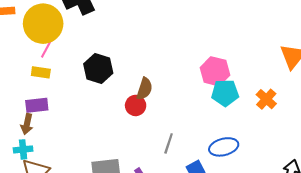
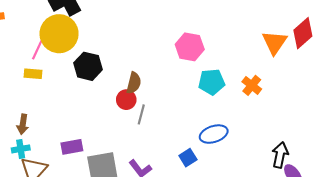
yellow circle: (43, 24) -> (59, 34), moved
pink hexagon: (215, 71) -> (190, 47), moved
purple rectangle: (37, 105) -> (72, 147), moved
gray line: (169, 143) -> (141, 114), moved

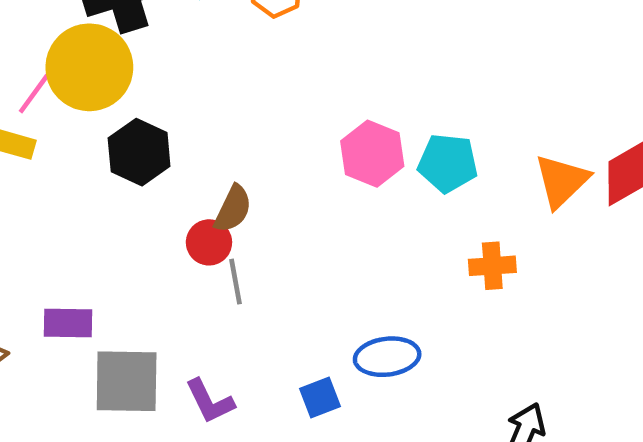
cyan pentagon: (212, 82) -> (448, 163), moved
orange cross: (252, 85) -> (492, 266), turned 36
gray line: (141, 114) -> (236, 282), turned -36

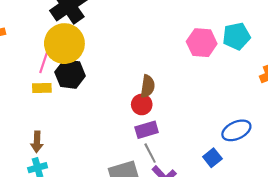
black hexagon: (139, 152) -> (70, 74), moved
gray line: (236, 282) -> (150, 153), moved
purple rectangle: (68, 323) -> (147, 130), moved

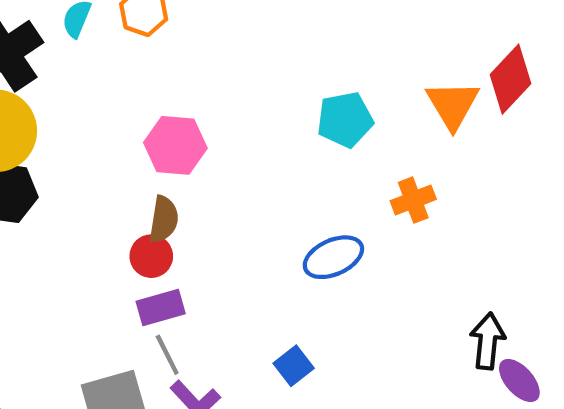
pink hexagon: (202, 43) -> (175, 145), moved
blue ellipse: (236, 130) -> (333, 257), moved

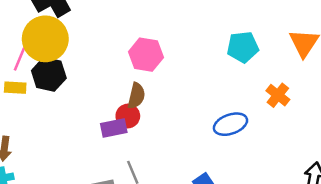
orange cross: (413, 200) -> (278, 95), turned -35
purple rectangle: (161, 307) -> (114, 128), moved

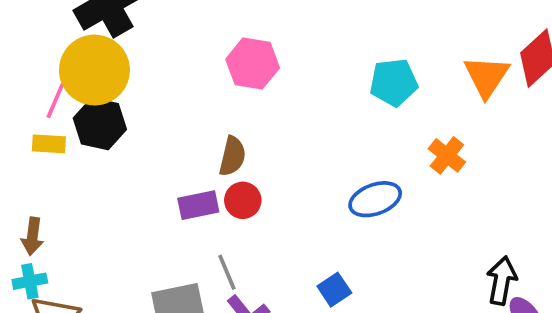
pink hexagon: (146, 55) -> (253, 64), moved
red circle: (128, 116) -> (243, 200), moved

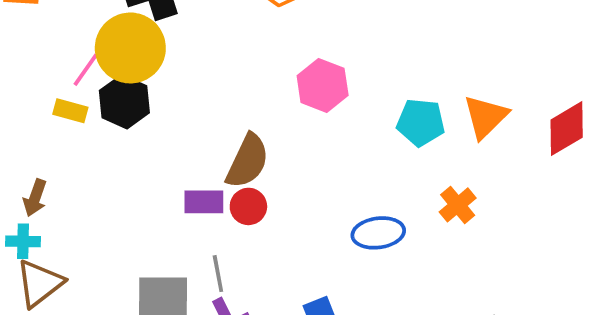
pink hexagon: (253, 64) -> (323, 85), moved
orange triangle: (487, 76) -> (486, 117), moved
brown semicircle: (232, 156) -> (247, 161), size x1.4

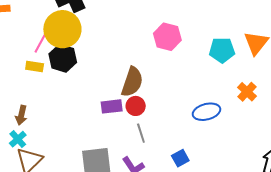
cyan cross: (23, 241) -> (18, 139), turned -36
gray line: (218, 274) -> (141, 133), moved

